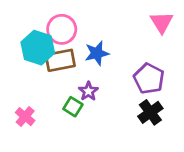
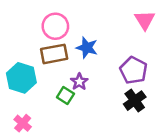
cyan hexagon: (38, 48) -> (21, 78), moved
blue star: (97, 53) -> (87, 48), turned 30
pink cross: (25, 117) -> (23, 123), moved

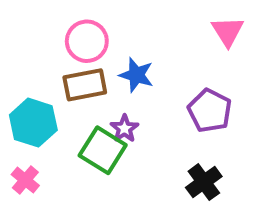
green square: (65, 95) -> (103, 150), size x1.6
black cross: (135, 101) -> (204, 182), moved
pink cross: (23, 123) -> (25, 180), moved

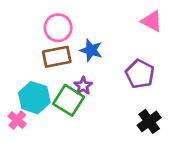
pink triangle: (228, 31) -> (152, 21), turned -30
cyan hexagon: (33, 123) -> (34, 98), moved
black cross: (204, 182) -> (149, 121), moved

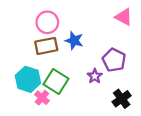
purple star: (83, 86) -> (95, 76), moved
pink cross: (17, 120) -> (42, 98), moved

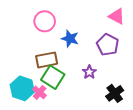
brown rectangle: (46, 46) -> (47, 60), moved
purple pentagon: (114, 60) -> (108, 45), moved
cyan hexagon: (28, 79) -> (22, 88), moved

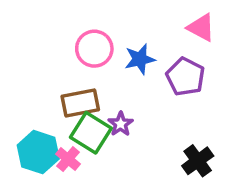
pink circle: (45, 21) -> (94, 49), moved
blue star: (70, 39) -> (140, 59), moved, turned -30
purple star: (89, 72) -> (121, 124), moved

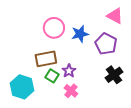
green square: (91, 133) -> (52, 76), size x0.6
pink cross: (68, 159) -> (71, 91), moved
black cross: (198, 161) -> (114, 75), moved

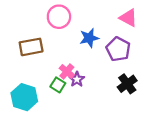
pink circle: (54, 28) -> (59, 17), moved
brown rectangle: (46, 59) -> (31, 47), moved
pink cross: (71, 91) -> (67, 71), moved

